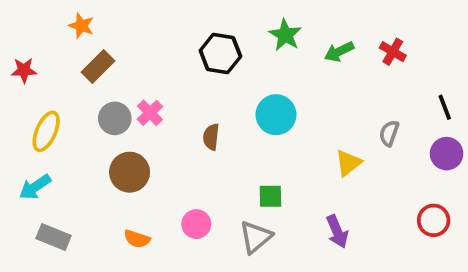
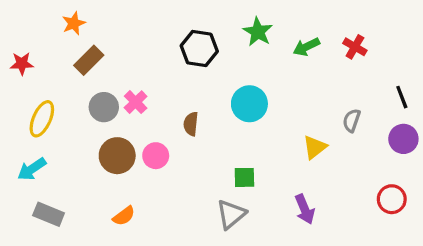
orange star: (81, 26) -> (74, 23), turned 30
pink circle: (196, 224) -> (156, 156), moved
orange semicircle: (137, 239) -> (124, 216), turned -55

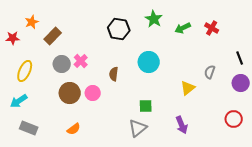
orange star: (74, 23) -> (32, 22), moved

